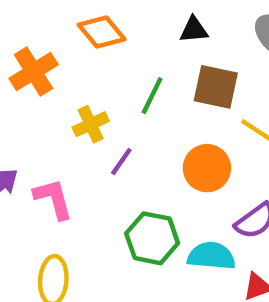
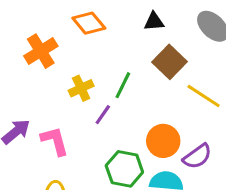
brown square: (216, 87) -> (169, 62), turned 32
green line: (152, 96) -> (123, 85), moved
orange circle: (207, 168) -> (163, 141), moved

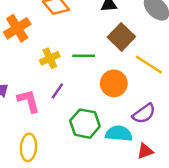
green line: (123, 85) -> (84, 56), turned 65
purple line: (103, 115) -> (57, 91), moved
orange circle: (163, 141) -> (114, 83), moved

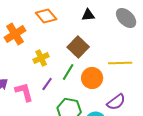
brown square: (121, 37) -> (78, 47), moved
green line: (84, 56) -> (68, 72), moved, turned -60
yellow line: (149, 65) -> (120, 63), turned -35

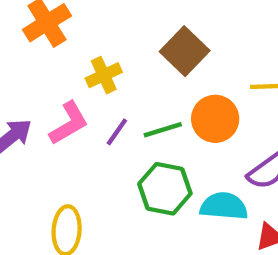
green line: (68, 72) -> (163, 130), moved, turned 42
pink L-shape: (24, 92) -> (69, 123), moved, turned 75

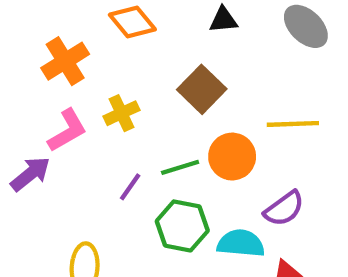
pink L-shape: (69, 123) -> (67, 130), moved
purple line: (117, 132) -> (130, 187), moved

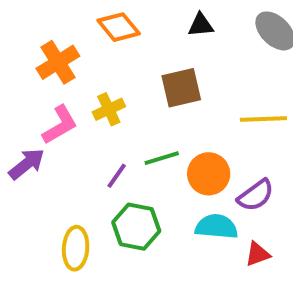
brown square: (202, 89) -> (181, 88), turned 33
orange circle: (232, 157) -> (209, 174), moved
green hexagon: (182, 226) -> (136, 227), moved

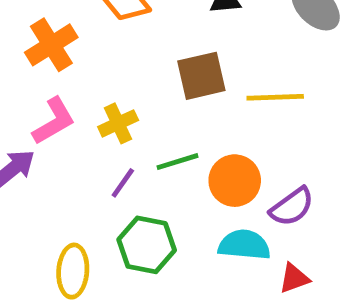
yellow cross: (109, 109) -> (118, 123), moved
yellow line: (263, 119) -> (275, 97), moved

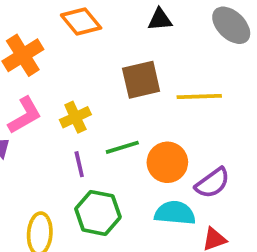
purple line: (123, 183) -> (79, 164), turned -48

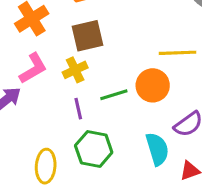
brown square: (141, 80) -> (88, 36), moved
orange circle: (167, 162) -> (153, 85), moved
cyan semicircle: (175, 213) -> (157, 149), turned 68

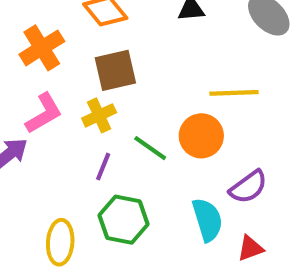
green line: (114, 95) -> (150, 148), turned 52
purple line: (78, 109) -> (103, 167), turned 35

